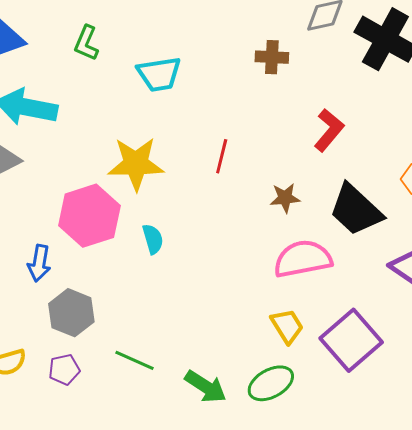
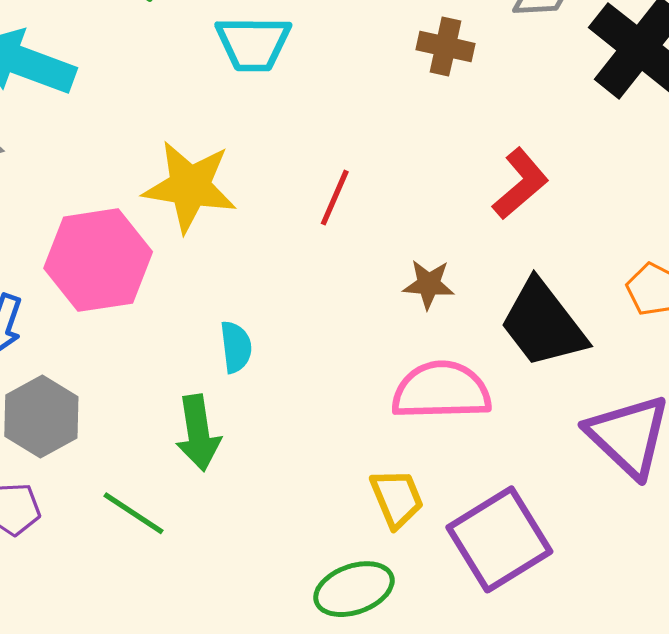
cyan semicircle: (153, 239) -> (236, 347), moved
green arrow: (206, 387) -> (198, 433), moved, turned 39

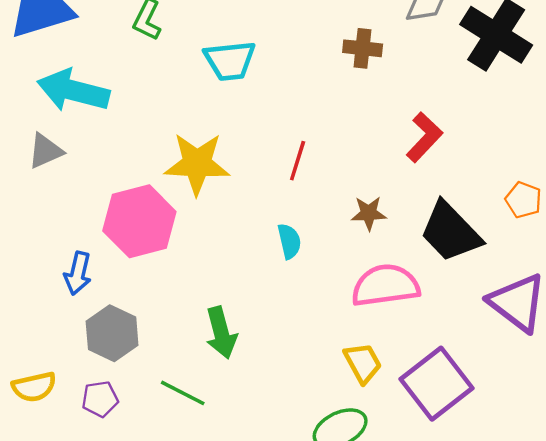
cyan semicircle: (236, 347) -> (289, 241), moved

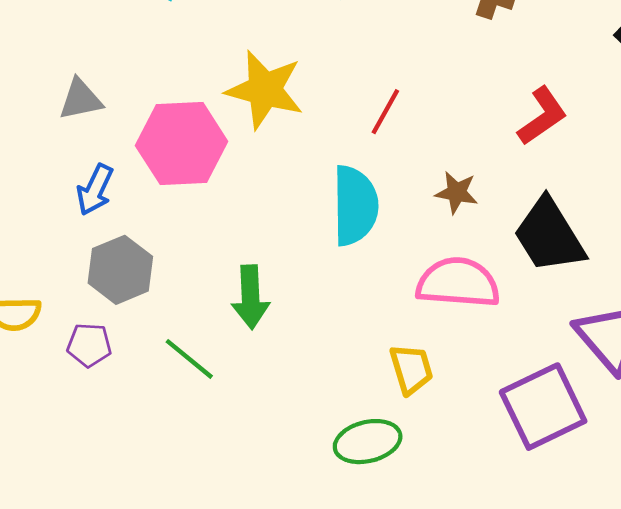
gray triangle: (45, 151) -> (81, 99), moved
cyan semicircle: (289, 241) -> (355, 206), size x1.8
purple square: (436, 384) -> (543, 407), moved

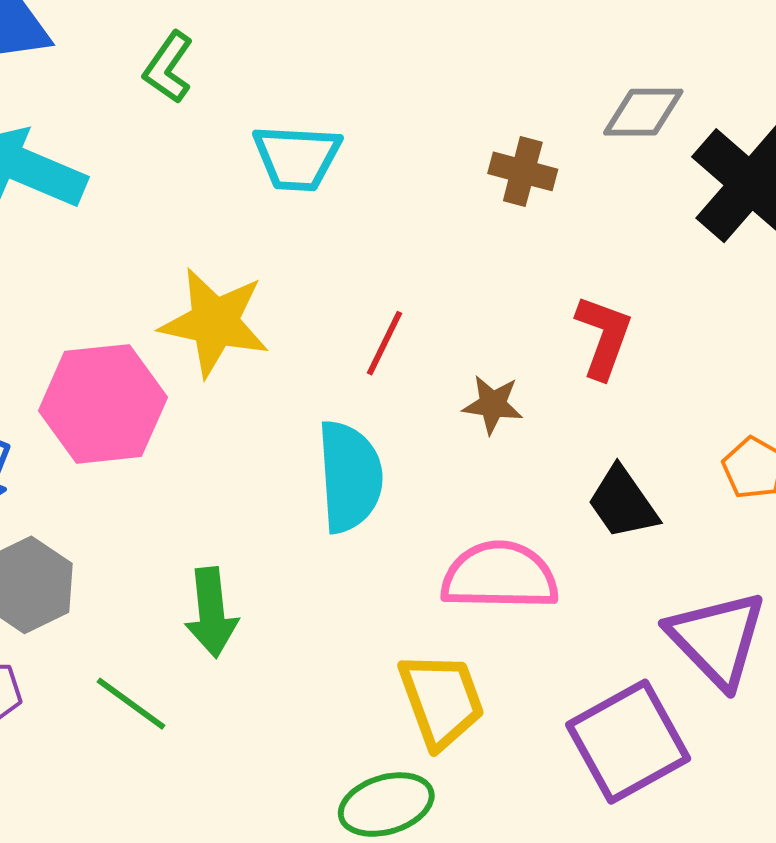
red L-shape: (542, 116) -> (604, 337), turned -32
brown star: (457, 192) -> (493, 404), moved
black trapezoid: (549, 236) -> (623, 503), size x0.7
yellow trapezoid: (411, 369) -> (441, 700), size x1.4

